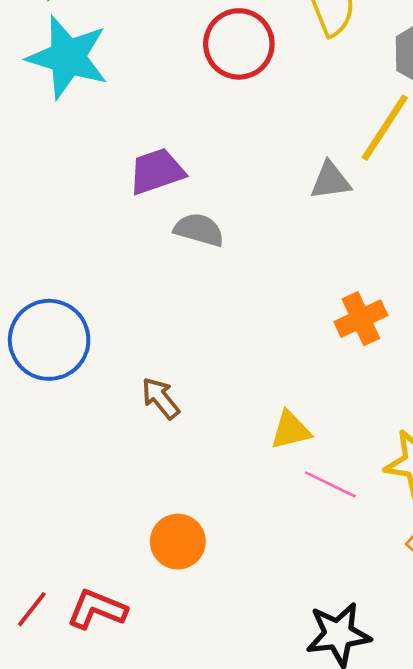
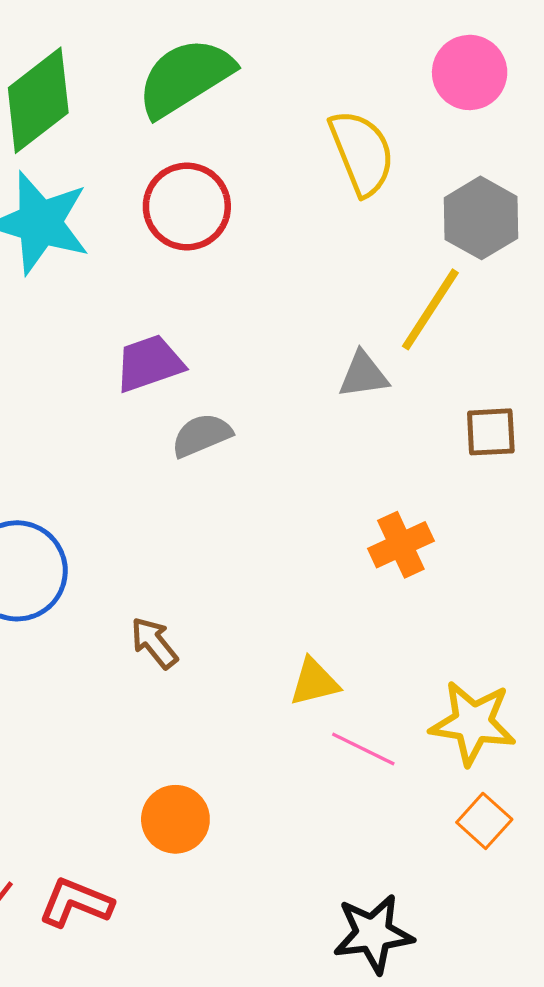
red circle: (239, 44) -> (187, 206), moved
gray semicircle: (199, 230) -> (202, 435), turned -39

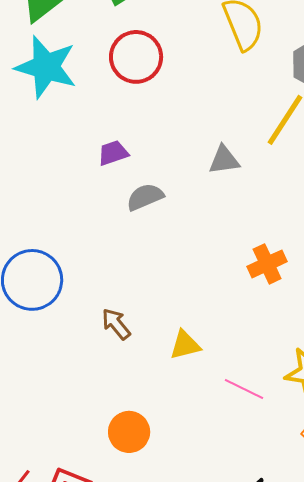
purple trapezoid: (149, 363) -> (113, 153), size x0.7
gray triangle: (363, 375) -> (224, 160), moved
yellow triangle: (314, 682) -> (185, 345), moved

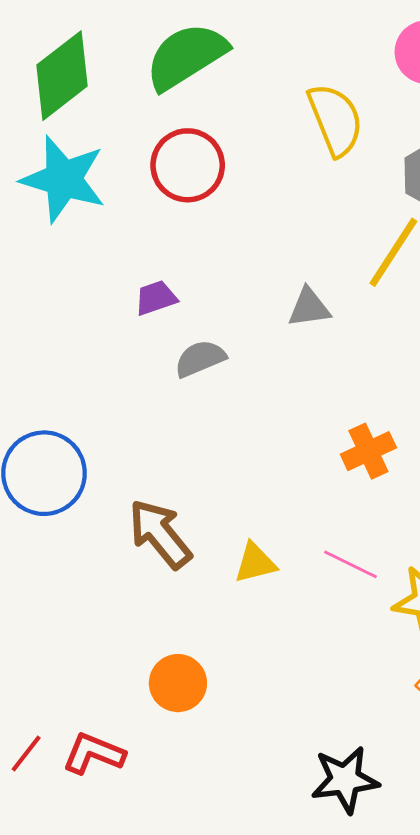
brown arrow: (116, 324) -> (160, 534), size x1.6
pink line: (244, 389) -> (351, 564), moved

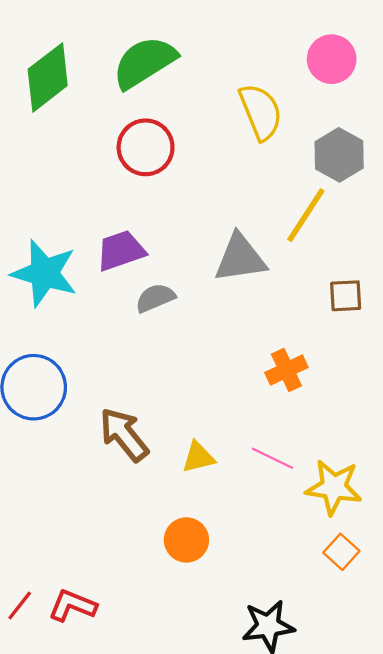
cyan star: (63, 179) -> (44, 273), moved
purple trapezoid: (156, 298) -> (121, 251), size x1.5
gray triangle: (309, 308) -> (240, 258), size x1.6
orange circle: (178, 683) -> (186, 540), moved

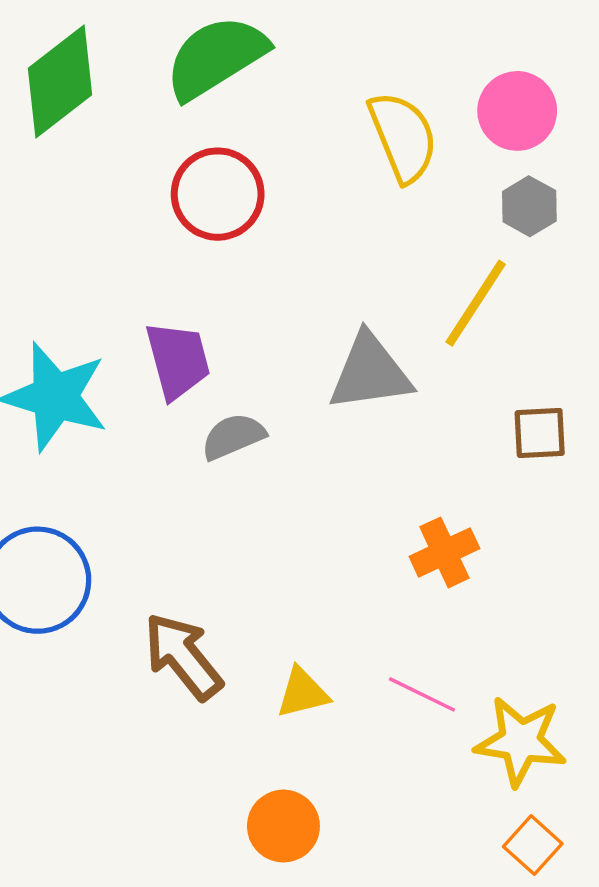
pink circle: (332, 59) -> (517, 111), moved
gray hexagon: (339, 155) -> (529, 206), size x0.7
purple trapezoid: (121, 251) -> (178, 360), turned 94

